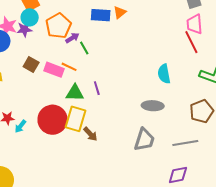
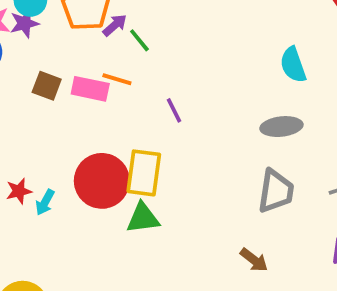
green triangle: (75, 93) -> (143, 218), moved
brown arrow: (90, 134) -> (254, 260), moved

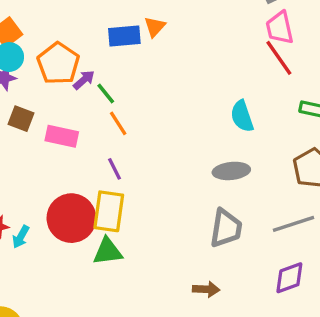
orange line: (117, 79) -> (118, 123), moved, turned 40
brown square: (47, 86) -> (21, 119), moved
purple line: (174, 110) -> (115, 169), moved
brown arrow: (254, 260) -> (206, 289), turned -35

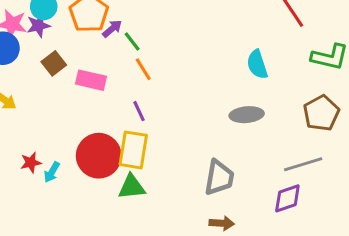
brown square: (21, 119) -> (54, 63), turned 30
gray trapezoid: (226, 228) -> (219, 178), moved
purple diamond: (289, 278) -> (287, 198), moved

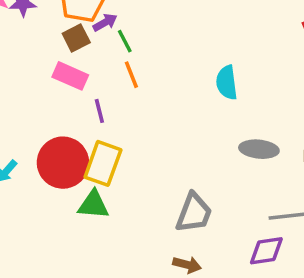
brown square: (54, 63) -> (76, 38), moved
cyan semicircle: (257, 64) -> (227, 83), moved
purple line: (139, 111) -> (99, 111), moved
gray ellipse: (247, 115) -> (259, 149), moved

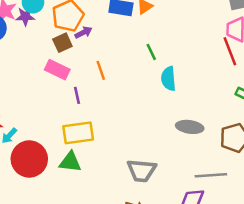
green line: (125, 41) -> (151, 52), moved
red circle: (63, 163) -> (29, 159), moved
yellow rectangle: (103, 163) -> (78, 133), turned 60
gray trapezoid: (194, 213) -> (142, 171), turned 72

